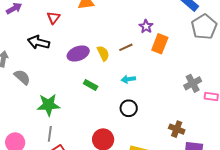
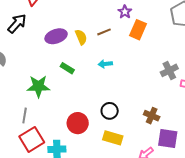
black arrow: (39, 42) -> (17, 24), turned 115
green star: (48, 105) -> (38, 86), moved
black circle: (129, 108) -> (110, 111), moved

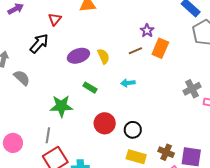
brown line: (104, 32) -> (135, 51), moved
brown cross: (152, 116) -> (166, 152), moved
red circle: (78, 123) -> (105, 123), moved

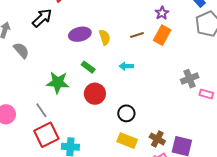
purple star: (147, 31) -> (162, 13), moved
red circle: (105, 123) -> (95, 94), moved
gray line: (48, 135) -> (41, 110), turned -49

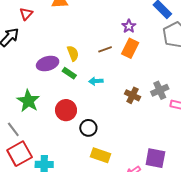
purple ellipse: (80, 34) -> (48, 64), moved
green rectangle: (88, 67) -> (69, 73), moved
green star: (58, 83) -> (28, 101), turned 30
black circle: (126, 113) -> (88, 128), moved
brown cross: (157, 139) -> (133, 95), moved

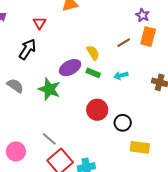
green star: (28, 101) -> (49, 89), moved

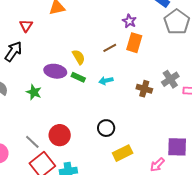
purple ellipse: (70, 68) -> (55, 71), turned 35
green star: (49, 89) -> (34, 92), size x0.7
red circle: (97, 110) -> (60, 135), moved
yellow rectangle: (140, 147) -> (123, 153), turned -36

